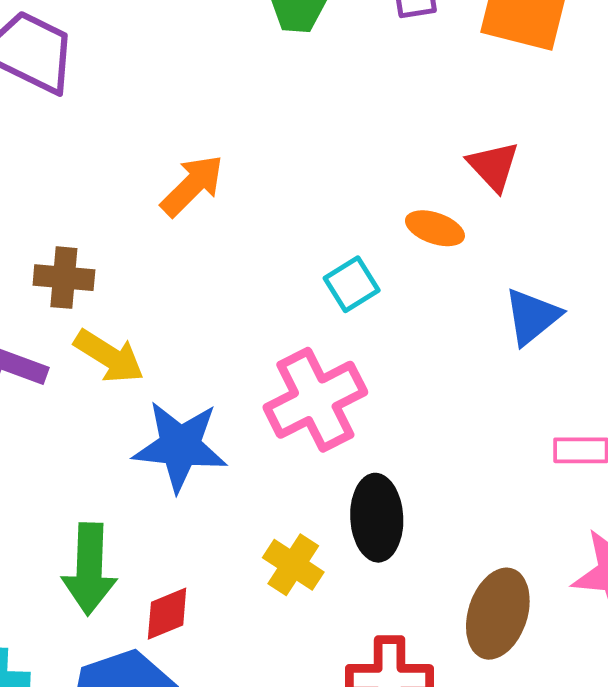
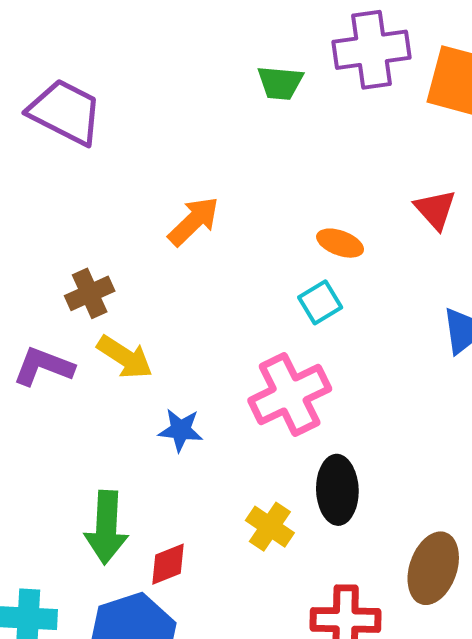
orange ellipse: (435, 228) -> (340, 243), moved
brown cross: (64, 278) -> (90, 293), turned -30
blue star: (180, 446) -> (181, 430), size x0.6

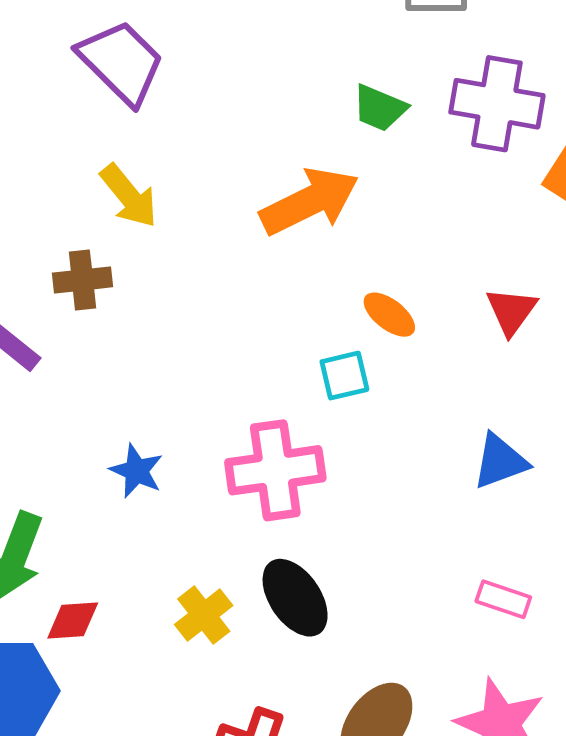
orange arrow: (194, 221) -> (310, 201), moved, size x1.4
yellow arrow: (125, 357) -> (129, 196), moved
black ellipse: (337, 490) -> (295, 598), turned -50

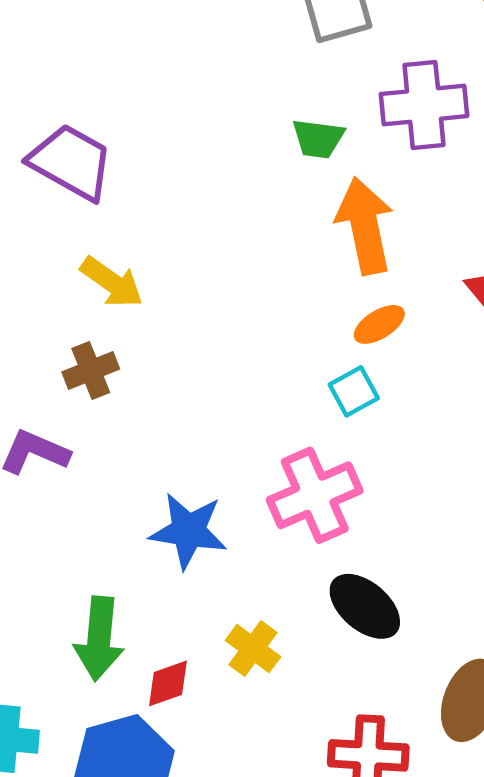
orange arrow: (310, 201) -> (365, 226), moved, turned -60
orange ellipse: (389, 315) -> (379, 324), turned -54
blue star: (137, 471) -> (188, 531), size x1.5
yellow cross: (204, 615) -> (253, 649), moved

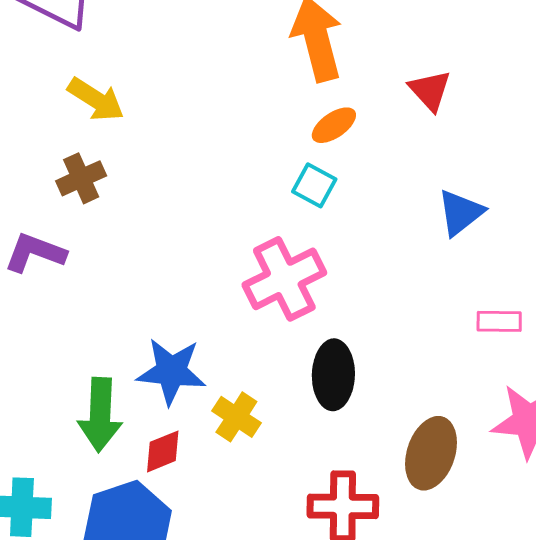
cyan square: (354, 391) -> (314, 185), turned -30
blue star: (188, 531) -> (171, 371), moved
black ellipse: (365, 606) -> (333, 375), turned 54

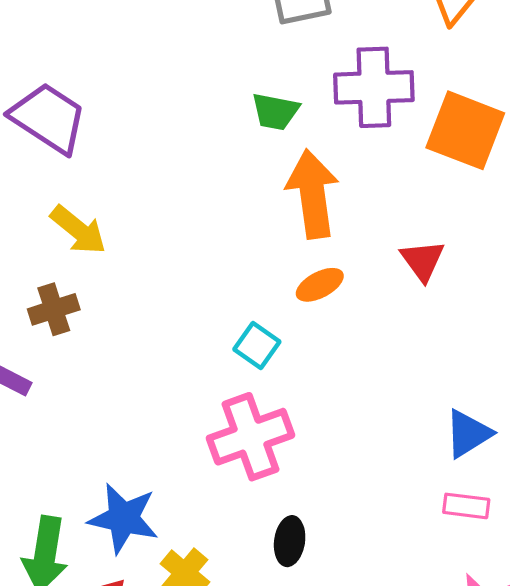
cyan square: (314, 185) -> (257, 345), moved
blue triangle: (460, 213) -> (468, 434), moved
black ellipse: (333, 375) -> (290, 541), size x0.7

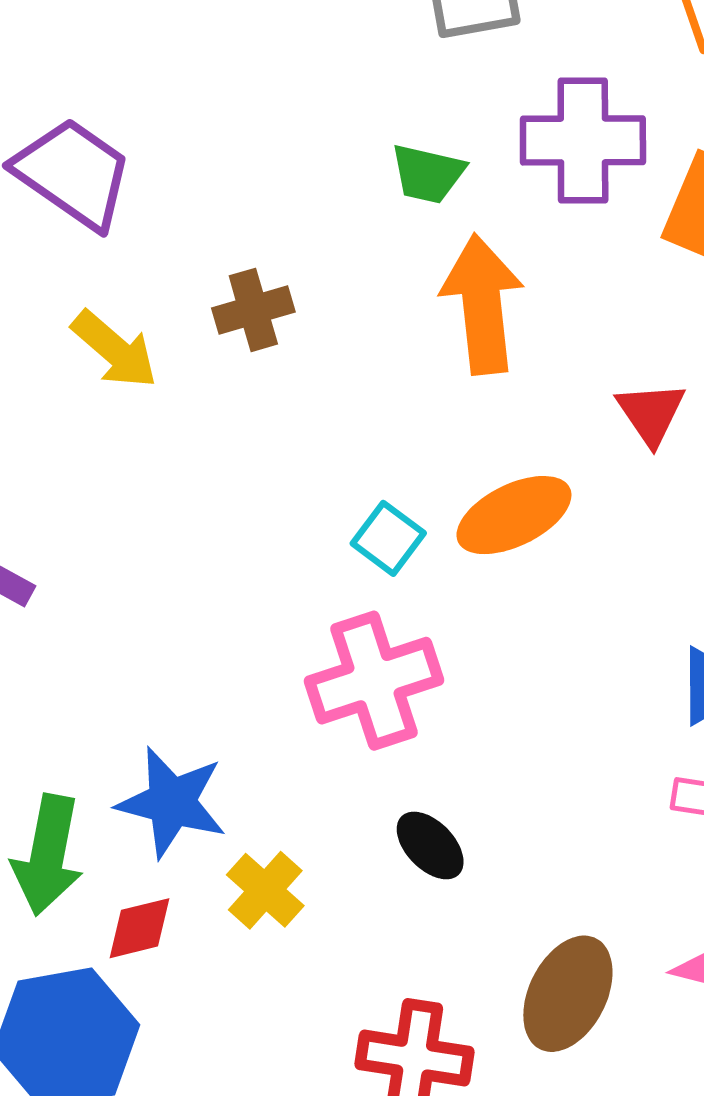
orange ellipse: (320, 285) -> (514, 515), moved, size x1.5
brown cross: (54, 309) -> (253, 310), moved
black ellipse: (290, 541) -> (430, 845), turned -54

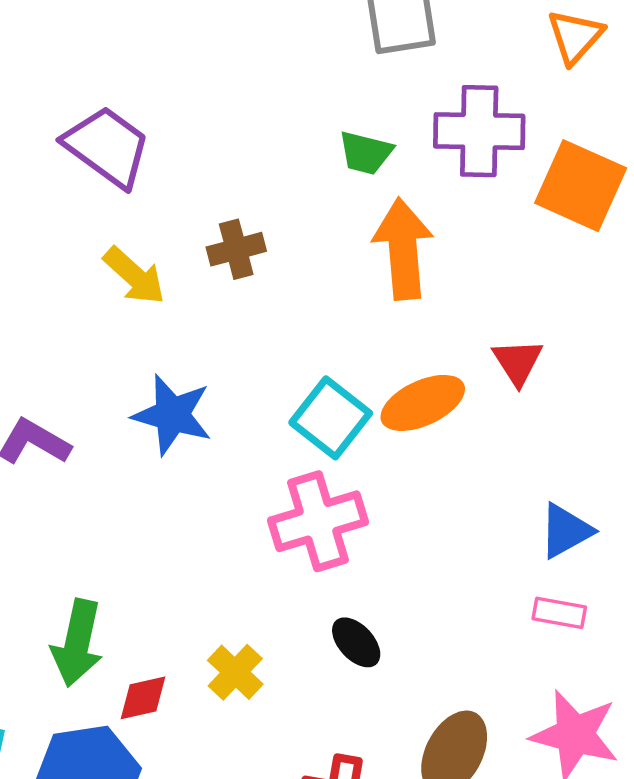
red triangle: (651, 413) -> (518, 362), moved
cyan square: (388, 538) -> (331, 418), size x1.5
blue star: (172, 802) -> (172, 415), moved

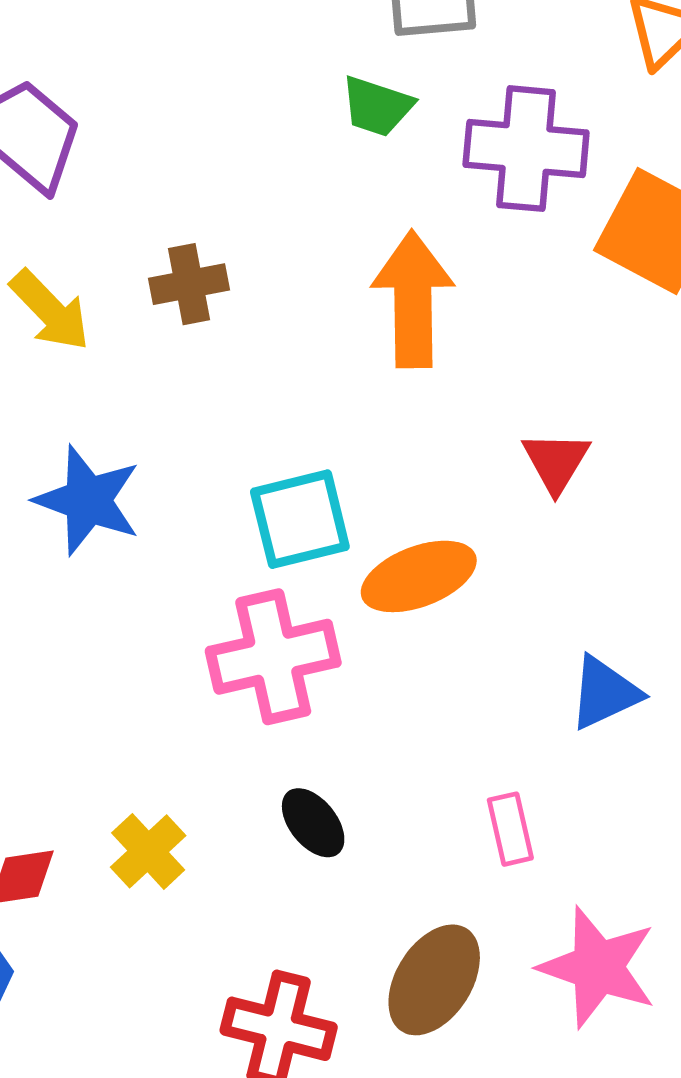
green trapezoid: (366, 153) -> (377, 106), moved
orange ellipse: (423, 403) -> (419, 576), moved
cyan square: (331, 418) -> (300, 519), turned 34
pink rectangle: (559, 613) -> (510, 829), moved, turned 63

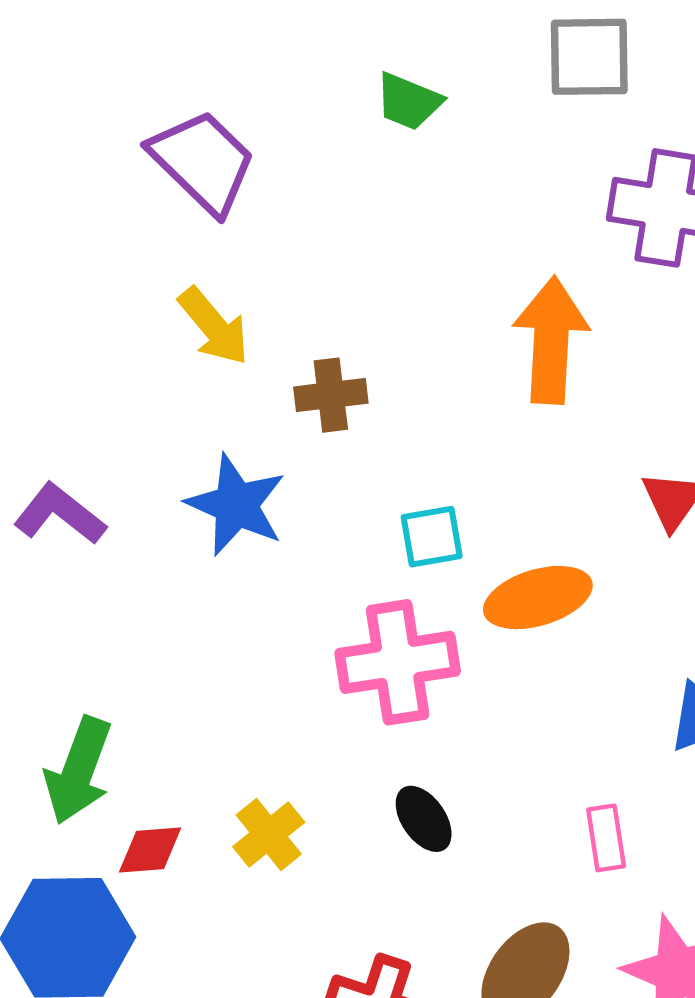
green trapezoid: (377, 106) -> (409, 101), moved
brown cross: (189, 284) -> (331, 395), moved
cyan square: (300, 519) -> (432, 537), size x0.7

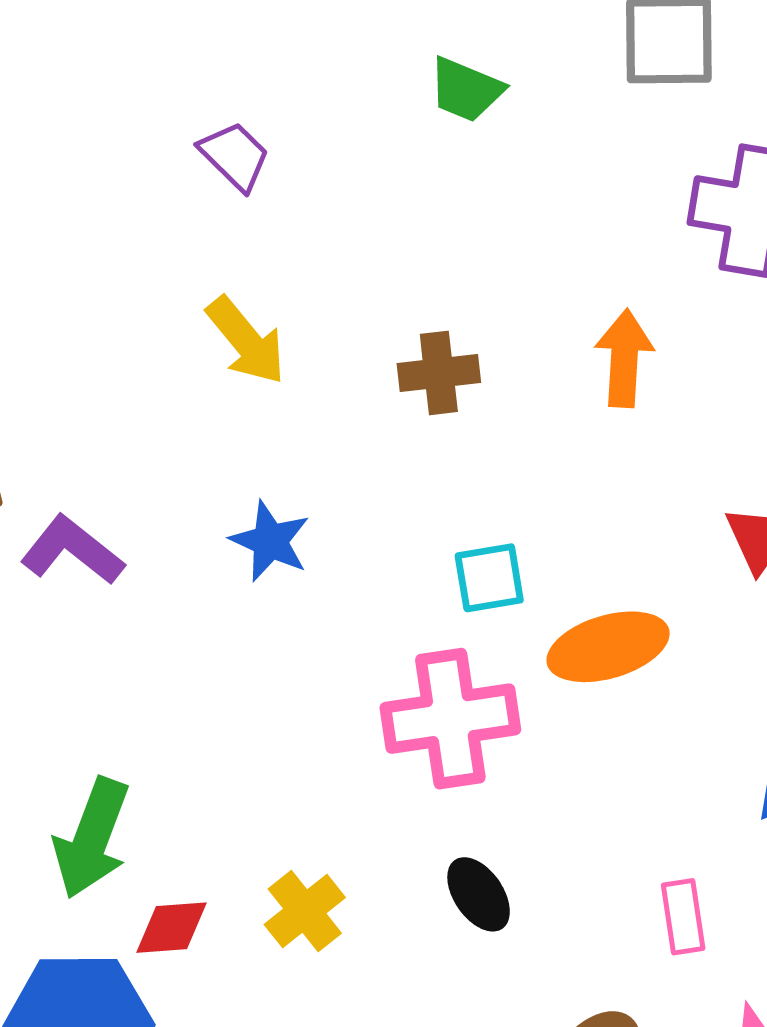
purple trapezoid: (203, 162) -> (235, 156), size x0.6
orange arrow: (551, 340) -> (624, 358), size x0.7
brown cross: (331, 395) -> (439, 373), moved
blue star: (236, 505) -> (270, 541), size x0.7

